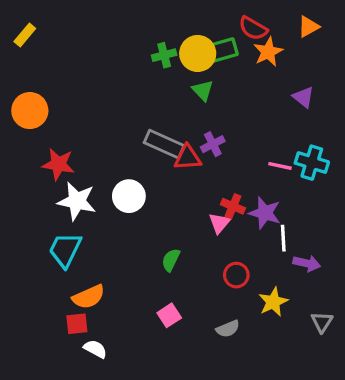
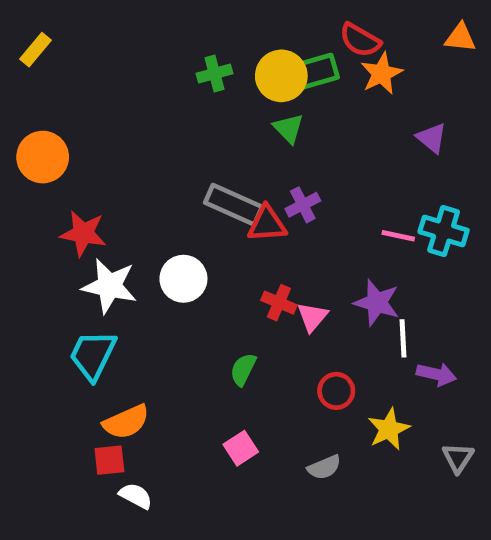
orange triangle: (308, 27) -> (460, 38), moved, turned 35
green cross: (164, 55) -> (214, 73), moved
red cross: (233, 206) -> (279, 303), moved

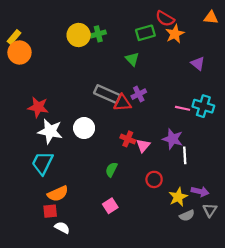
yellow rectangle: (35, 50) -> (14, 37), moved
yellow circle: (281, 76) -> (79, 35), moved
orange circle: (43, 157) -> (19, 53), moved
purple arrow: (436, 374) -> (200, 191), moved
gray semicircle: (324, 467) -> (187, 216), moved

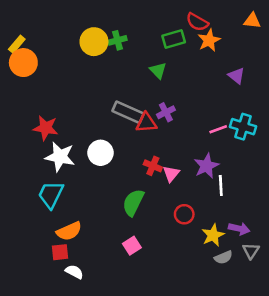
pink line: (183, 108) -> (218, 129), turned -32
purple star: (173, 139) -> (206, 166), turned 30
green semicircle: (111, 170) -> (133, 202), size x1.5

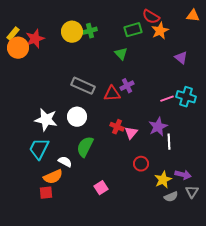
gray rectangle: (128, 112) -> (83, 86), moved
red star: (46, 128) -> (35, 39), moved, turned -30
green semicircle: (133, 202) -> (85, 147), moved
white semicircle: (74, 272) -> (65, 162), moved

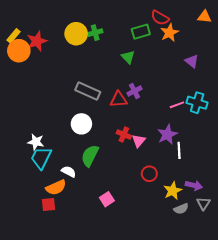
white star: (46, 120) -> (36, 142), moved, size x0.7

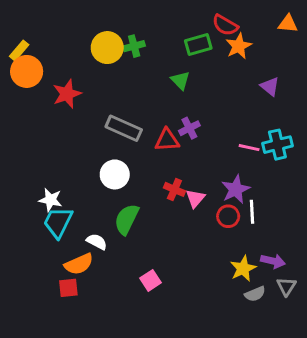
red star: (37, 41) -> (67, 94), moved
cyan cross: (197, 103) -> (277, 145), turned -30
pink line: (177, 105) -> (249, 148), turned 32
red circle: (149, 174) -> (228, 216), moved

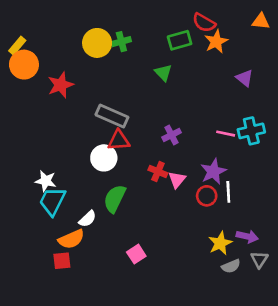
purple cross: (189, 128) -> (171, 135), moved
red triangle: (167, 140) -> (119, 140), moved
white semicircle: (97, 242) -> (88, 219), turned 108

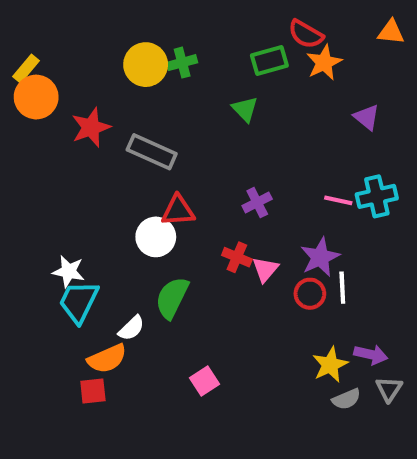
gray rectangle: (112, 116) -> (152, 152), moved

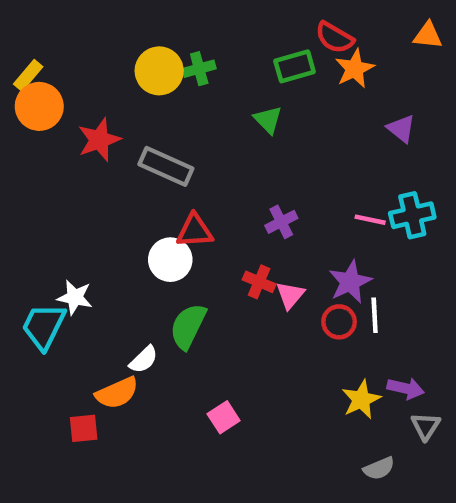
cyan trapezoid: (79, 302) -> (44, 326), moved
red square: (93, 391) -> (84, 428), moved
gray semicircle: (346, 399) -> (379, 468), moved

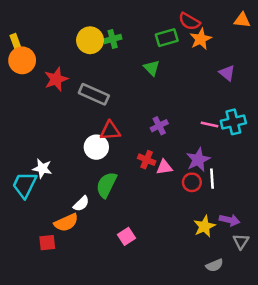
yellow rectangle: (28, 75) -> (16, 43), turned -60
pink triangle: (290, 295) -> (164, 167), turned 42

